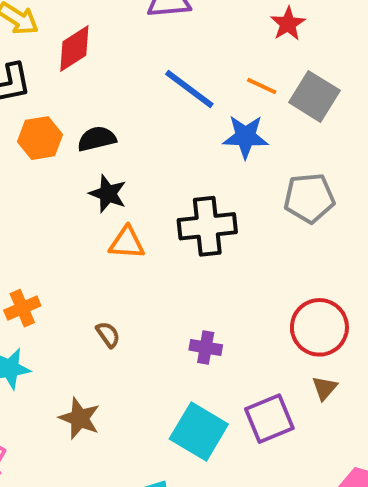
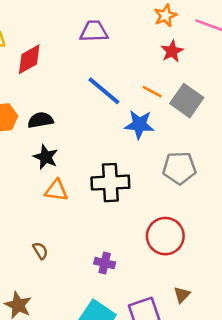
red circle: (319, 327) -> (165, 236), moved

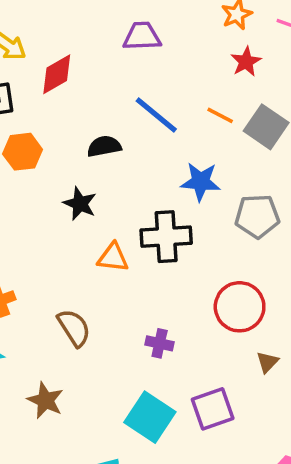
black semicircle: (40, 120) -> (104, 146), moved
blue star: (139, 125) -> (201, 182), moved
orange triangle: (56, 190) -> (113, 258), moved
brown semicircle: (40, 251) -> (74, 328), size x1.6
brown triangle: (182, 295) -> (267, 362), moved

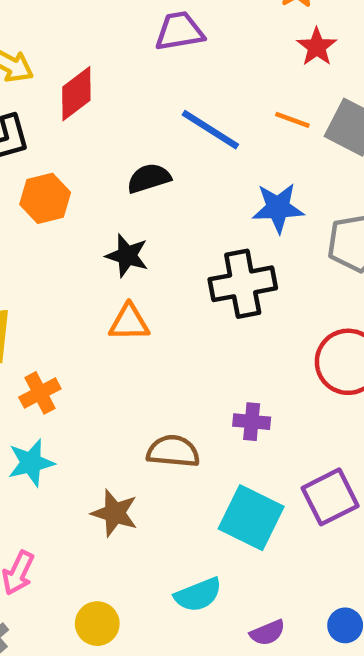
orange triangle: (113, 258) -> (129, 322), moved
brown semicircle: (74, 328) -> (173, 451), moved, turned -45

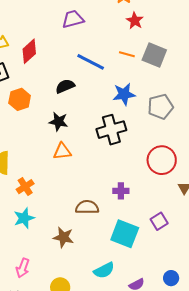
purple square: (330, 497) -> (159, 221), size x0.7

